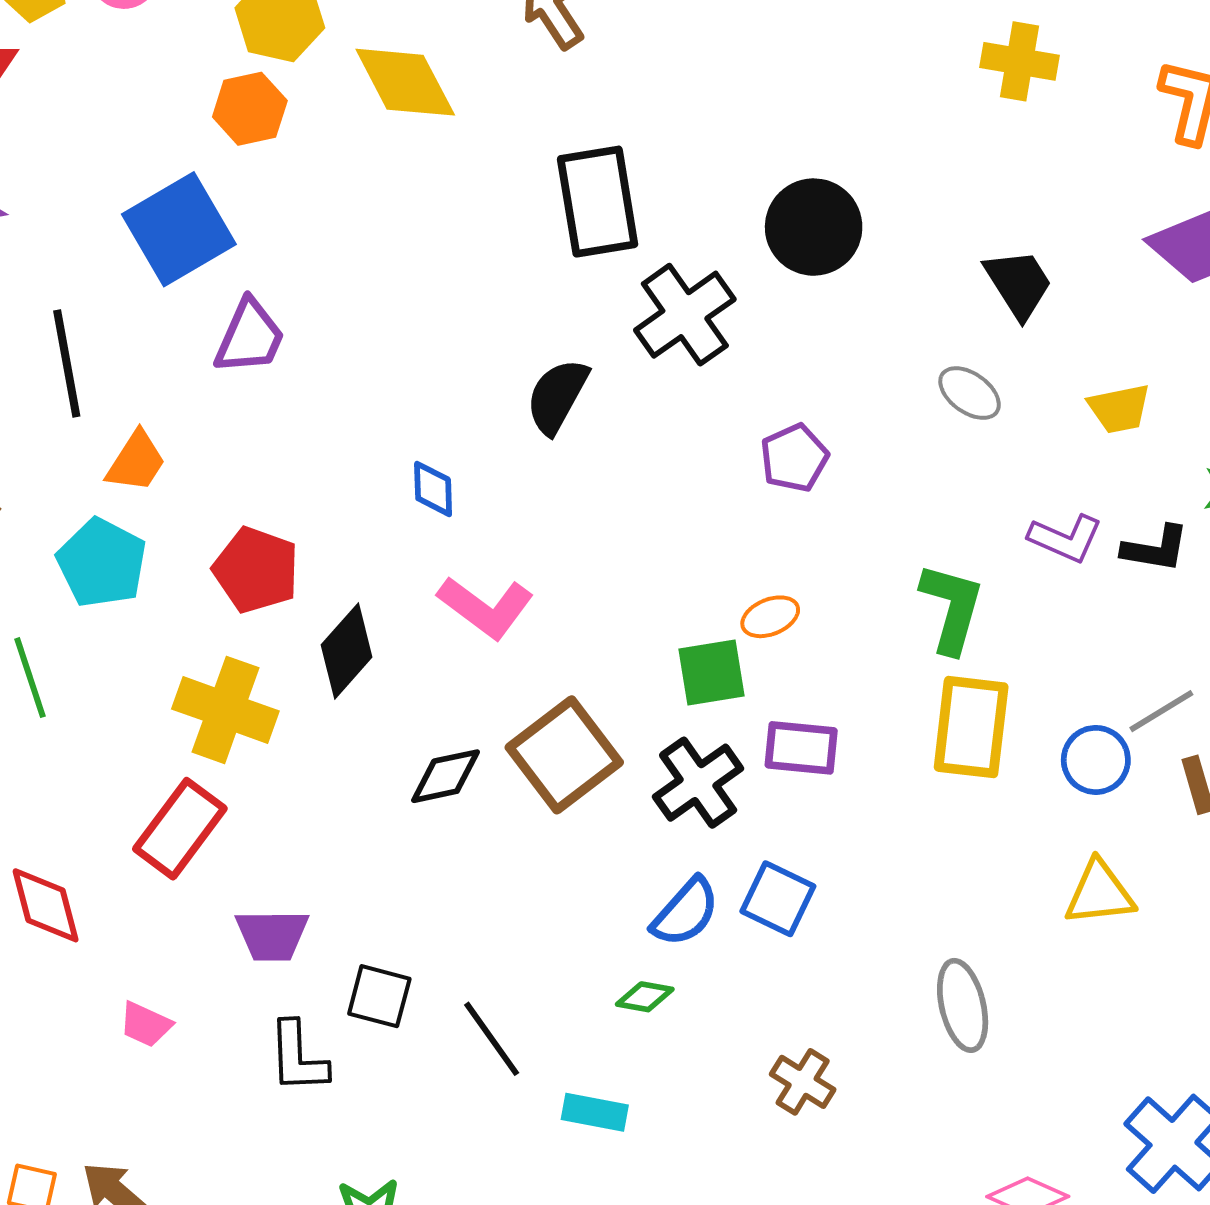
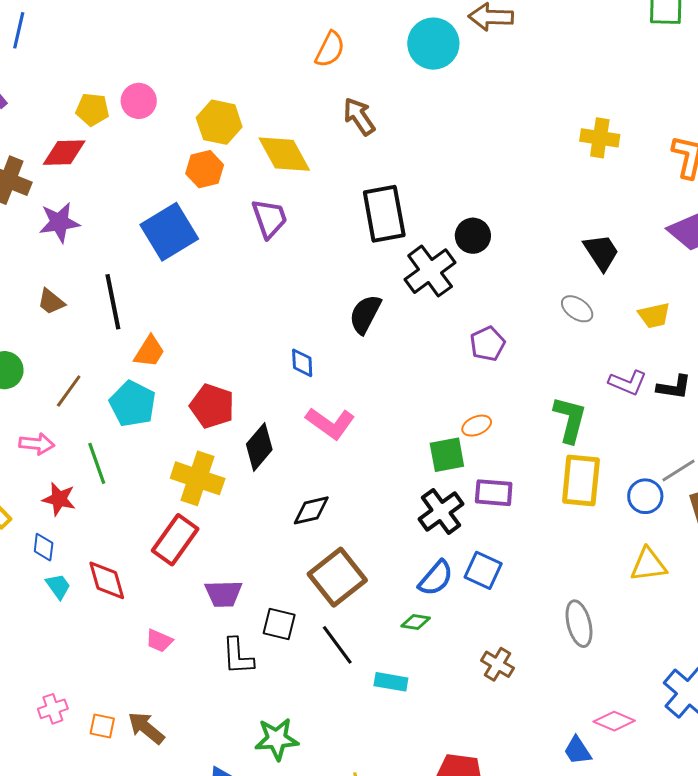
black circle: (814, 227) -> (473, 236), moved, size x0.7
purple trapezoid: (250, 337) -> (269, 218), moved, turned -42
brown square: (564, 755) -> (337, 577), moved

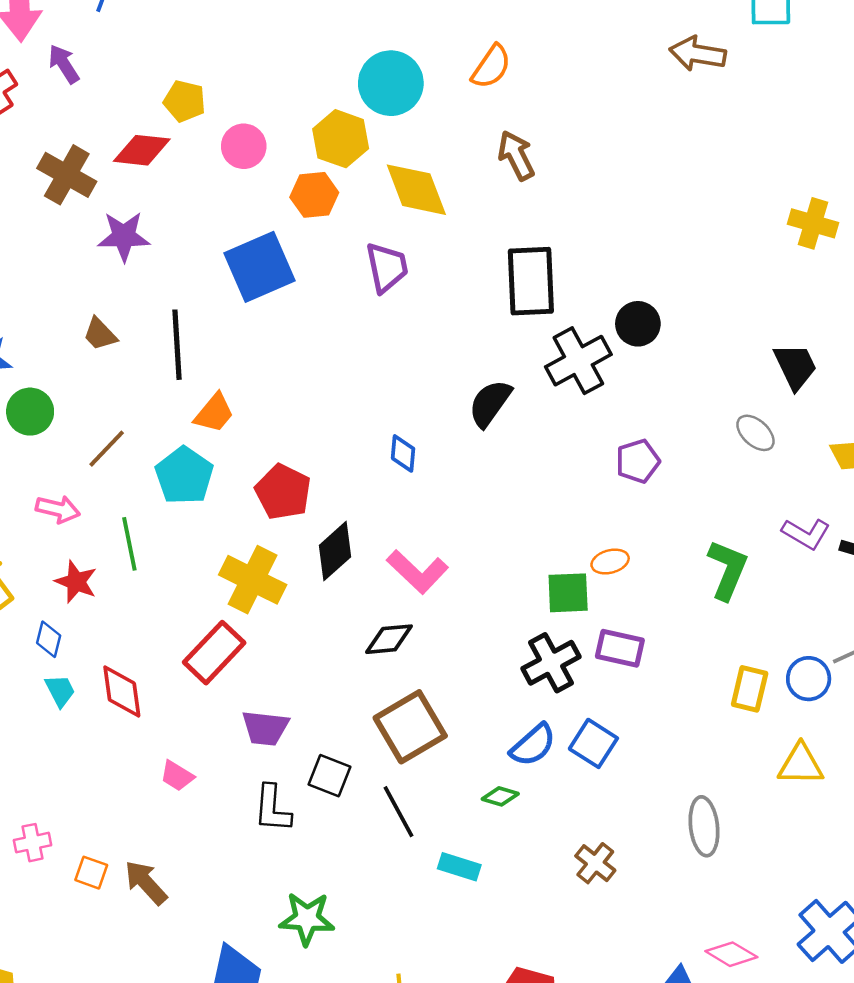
cyan circle: (433, 44) -> (391, 83), moved
pink circle: (139, 101) -> (244, 146), moved
pink L-shape: (330, 423) -> (417, 572), moved
yellow rectangle: (581, 480) -> (750, 689), moved, size x0.7

